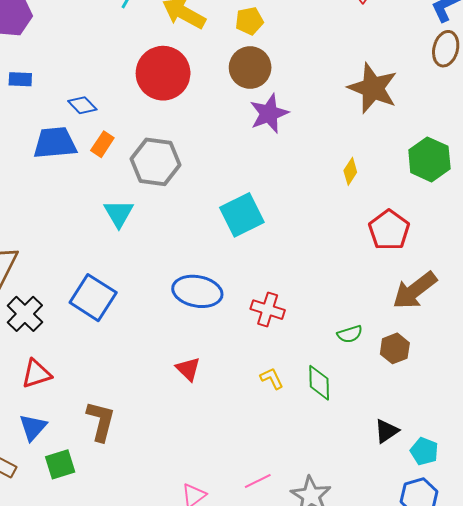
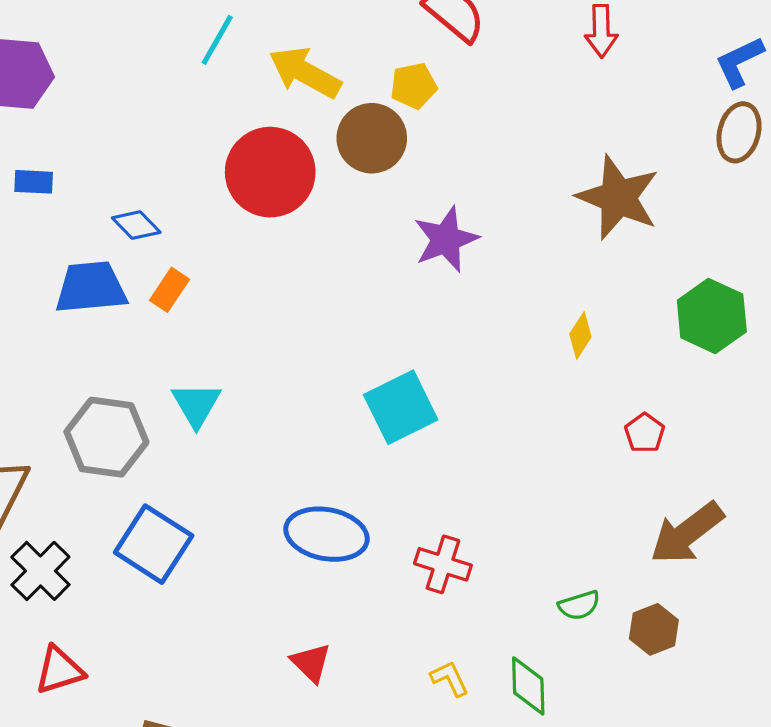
brown circle: (250, 67) -> (372, 138), moved
gray hexagon: (155, 162) -> (106, 437), moved
red pentagon: (389, 230) -> (645, 433), size x0.6

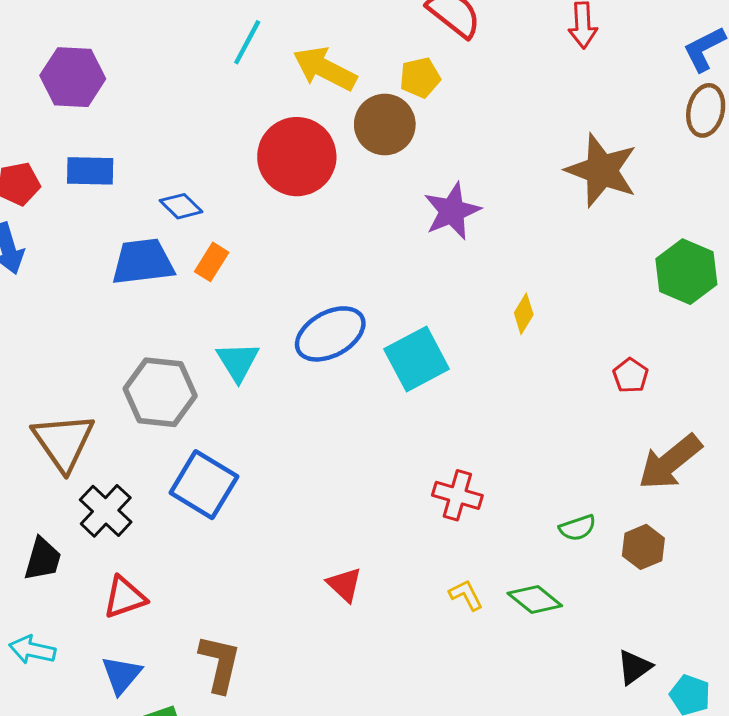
blue rectangle: (34, 182) -> (90, 171), size x1.4
yellow diamond: (580, 335) -> (524, 314), moved
blue ellipse: (326, 534) -> (330, 334), moved, turned -38
green diamond: (528, 686) -> (535, 599), turned -48

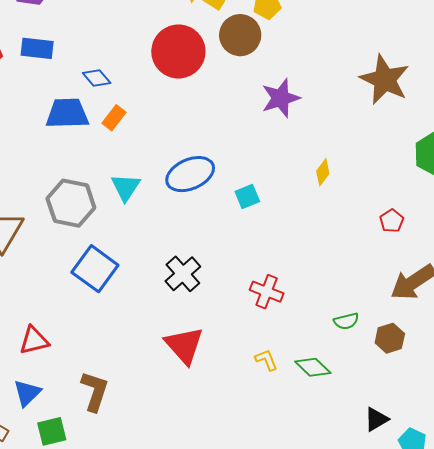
cyan square: (417, 359) -> (247, 196), size x0.6
black cross: (106, 511) -> (183, 274), moved
red triangle: (344, 585) -> (184, 345), size x1.6

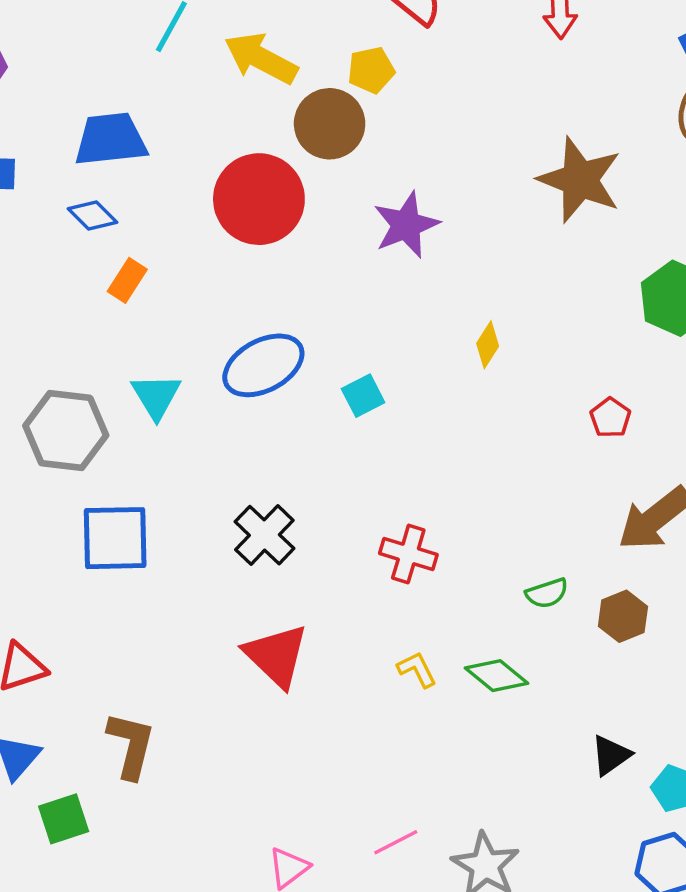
red circle: (178, 51) -> (259, 199), moved
blue trapezoid: (67, 113) -> (111, 139), moved
blue square: (95, 269) -> (115, 538), turned -33

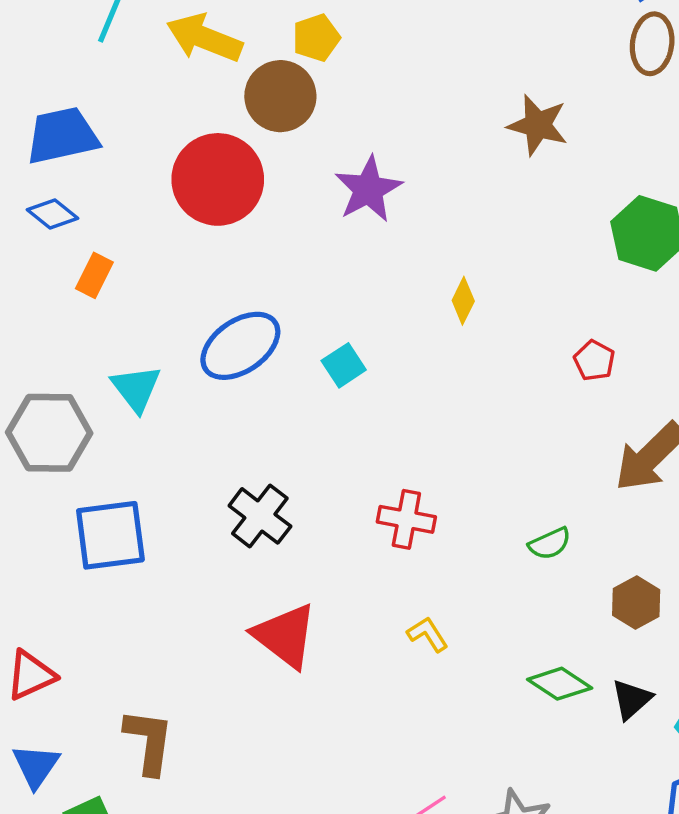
brown star: (580, 180) -> (538, 125), size x0.7
brown hexagon: (623, 616) -> (636, 603), moved
green diamond: (497, 676) -> (560, 684), moved

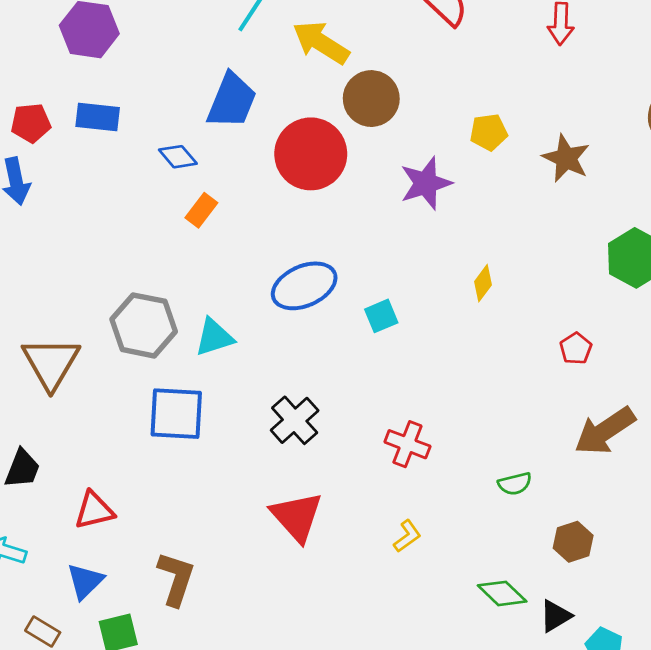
yellow pentagon: (316, 38) -> (489, 132), moved
blue trapezoid: (62, 136) -> (232, 101), moved, turned 114
cyan triangle: (136, 388) -> (214, 337), moved, turned 39
yellow L-shape: (428, 634) -> (407, 536), turned 76

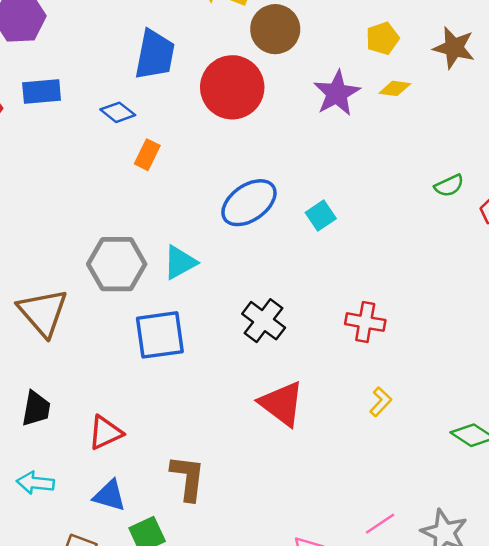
yellow diamond: (483, 283) -> (395, 88), moved, turned 72
green semicircle: (515, 484) -> (449, 186), moved
blue triangle: (85, 581) -> (110, 495), turned -48

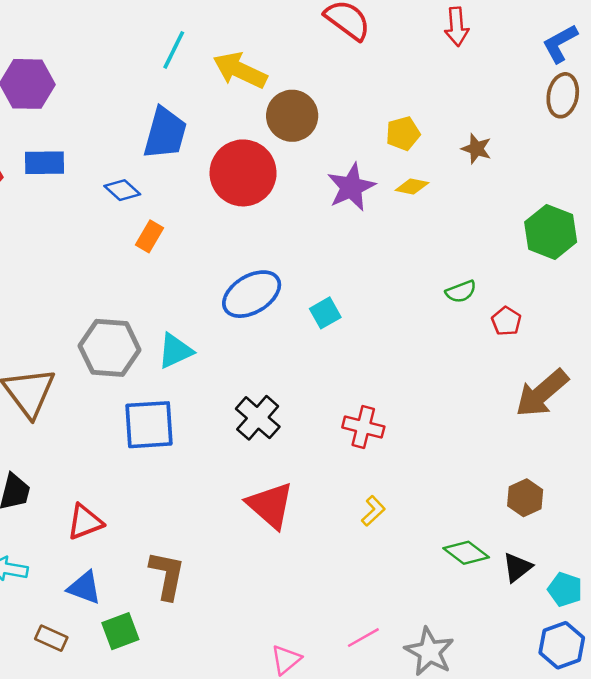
brown star: (454, 48) -> (476, 149), size x0.7

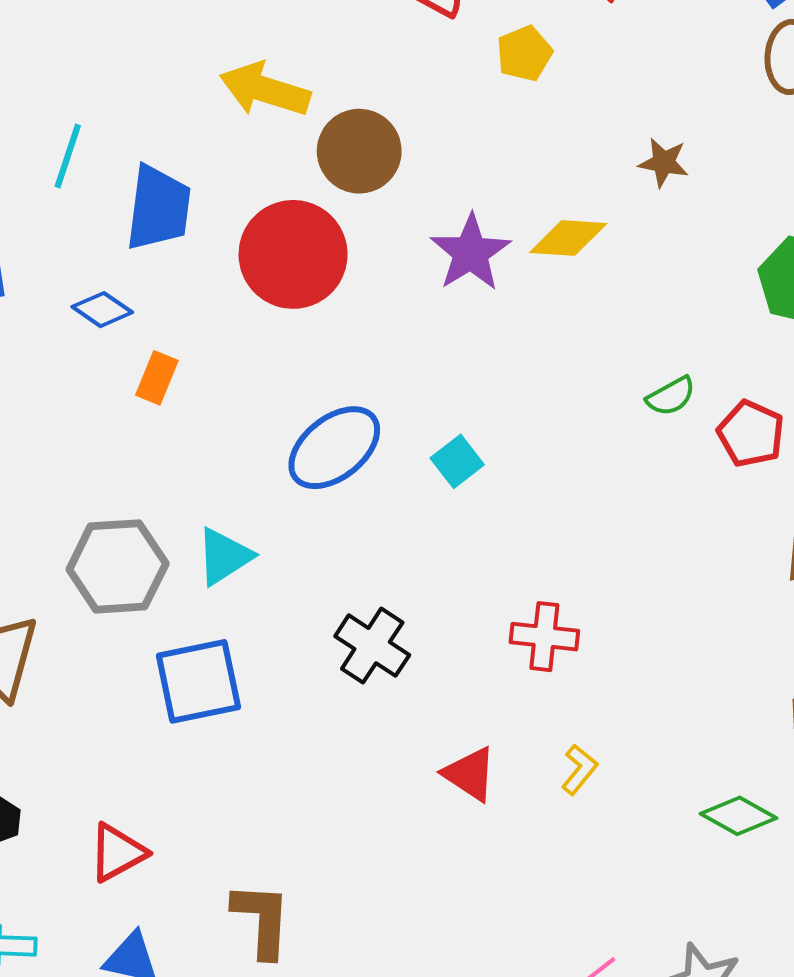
cyan line: (174, 50) -> (68, 156), moved
yellow pentagon: (403, 134) -> (524, 53), moved
yellow diamond: (412, 187) -> (568, 238), size x1.4
red pentagon: (506, 321) -> (751, 434), size x1.4
red triangle: (270, 505) -> (470, 774), moved, size x0.7

